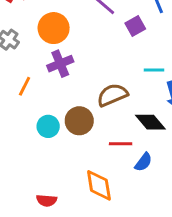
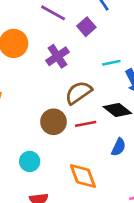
purple cross: (60, 64) -> (57, 56), moved
cyan circle: (48, 126) -> (30, 161), moved
red line: (121, 144) -> (86, 124), moved

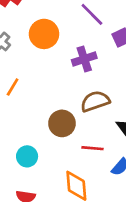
red line: (86, 124) -> (93, 148), moved

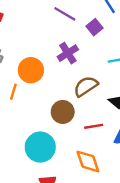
orange circle: (44, 34) -> (31, 70), moved
cyan circle: (27, 156) -> (40, 147), size x1.6

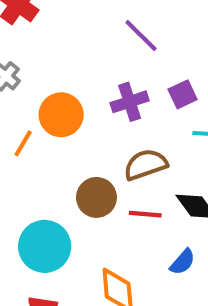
purple square: (95, 27) -> (183, 94), moved
red line: (94, 126) -> (145, 214), moved

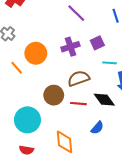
orange line: (23, 143) -> (17, 68), turned -72

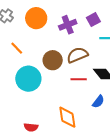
orange circle: (36, 53) -> (36, 18), moved
brown circle: (54, 95) -> (53, 60), moved
cyan circle: (27, 120) -> (28, 79), moved

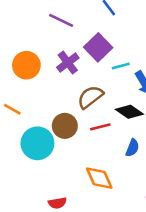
purple square: (93, 20) -> (98, 47), size x1.5
brown circle: (53, 60) -> (65, 126), moved

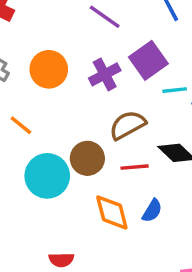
blue semicircle: (132, 148) -> (152, 211), moved
orange diamond: (99, 178) -> (112, 212), moved

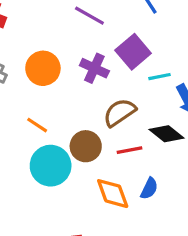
purple cross: (105, 74) -> (94, 68), turned -32
orange line: (21, 125) -> (37, 125), moved

